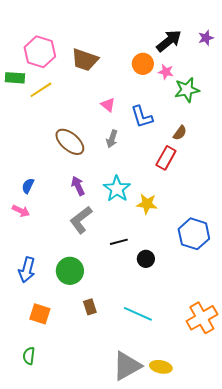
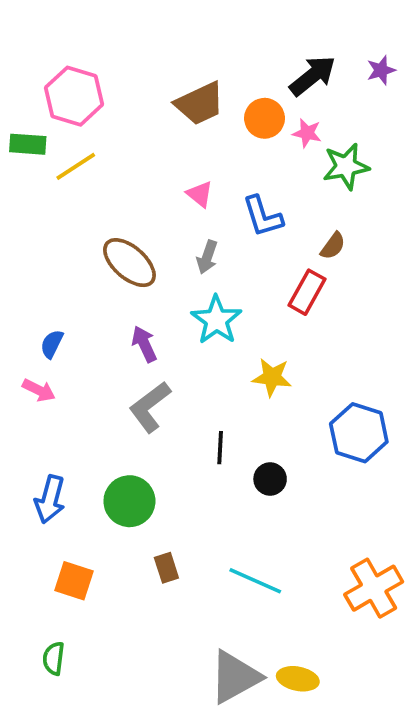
brown trapezoid: (85, 60) -> (200, 103), moved, turned -44
cyan star: (117, 189) -> (216, 320), moved
black line: (119, 242) -> (220, 448), turned -72

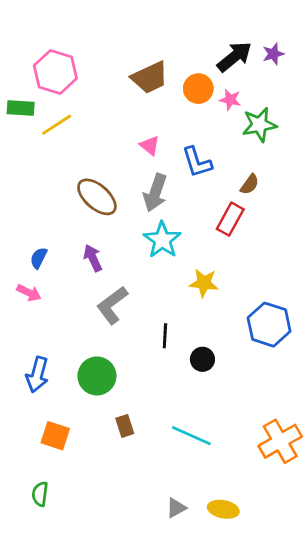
purple star: (381, 70) -> (273, 54), moved
gray arrow: (207, 257) -> (155, 193), size x1.5
purple arrow: (144, 344) -> (93, 258), moved
gray triangle: (235, 677) -> (176, 508), size x0.5

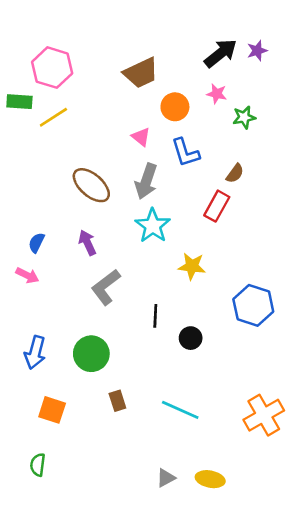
orange circle: (198, 89) -> (175, 107), moved
green star: (259, 125) -> (244, 117), size x0.7

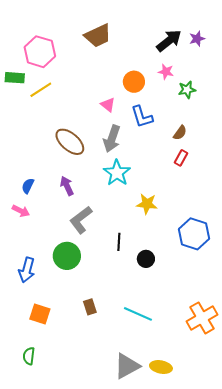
brown trapezoid: (141, 73) -> (98, 36), moved
red rectangle: (217, 206) -> (181, 158), moved, size x0.7
green circle: (91, 354) -> (67, 256), moved
gray triangle: (166, 478) -> (127, 366), size x1.8

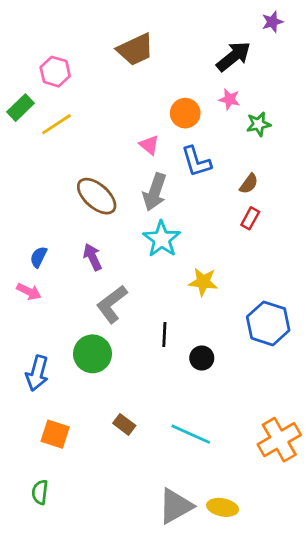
purple star: (197, 39) -> (272, 22), moved
pink hexagon: (40, 52) -> (55, 72), size x0.7
green rectangle: (15, 78) -> (21, 108), turned -48
brown rectangle: (90, 307) -> (124, 424), turned -35

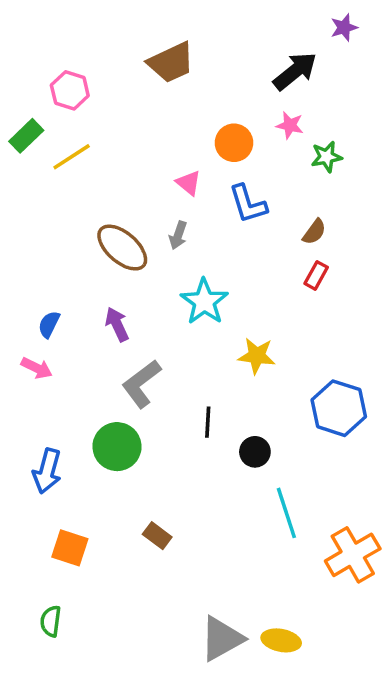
gray arrow: (155, 192) -> (178, 235), moved, size x0.6
cyan line: (191, 434) -> (286, 513), moved, turned 48

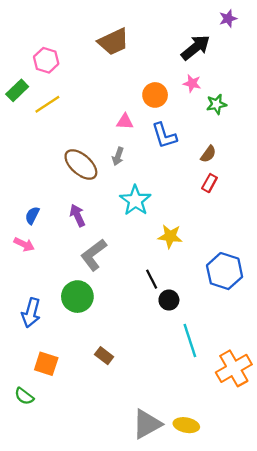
pink triangle: (189, 183) -> (125, 122), turned -36
black line: (208, 422) -> (152, 279), moved, turned -30
green semicircle: (51, 621) -> (24, 396), moved, turned -60

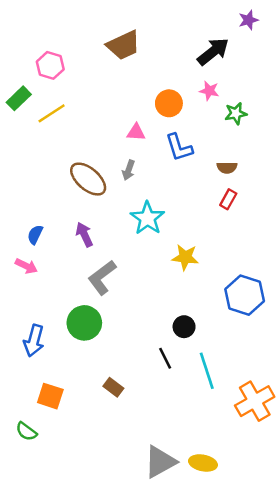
brown semicircle: (208, 154) -> (227, 168), turned 54
black line: (152, 279) -> (165, 358), moved

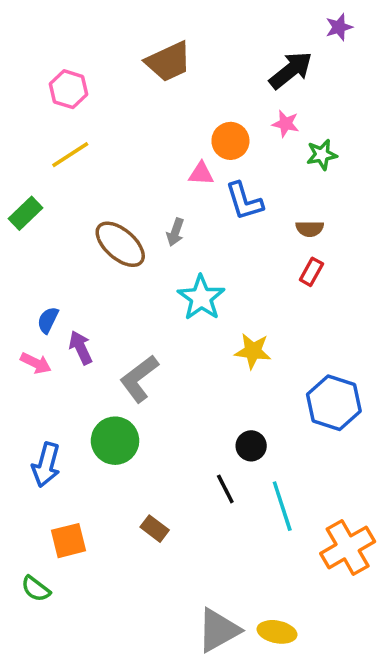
green rectangle: (19, 98) -> (25, 213), moved
pink triangle: (136, 132) -> (201, 174), moved
purple arrow: (84, 235) -> (81, 348), moved
orange square: (50, 396) -> (69, 541), turned -32

